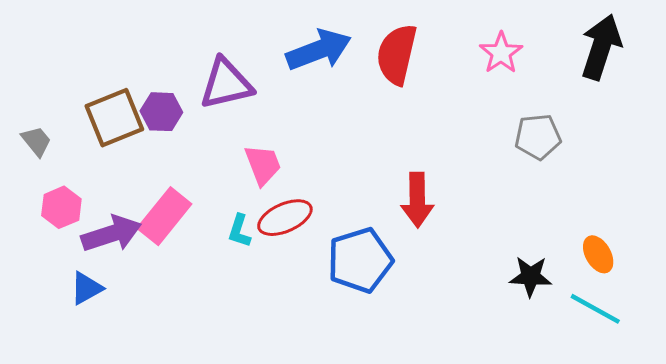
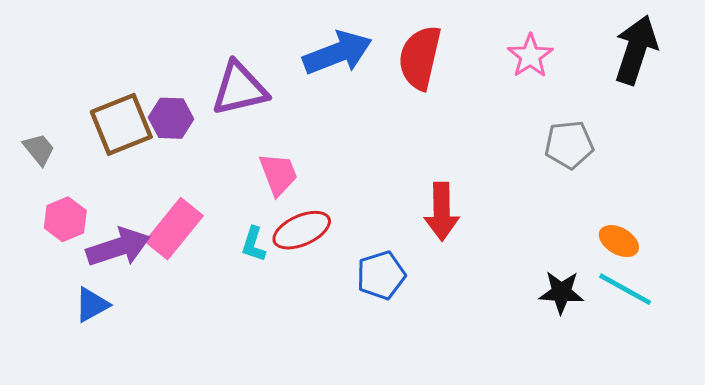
orange ellipse: (598, 254) -> (619, 241), moved, turned -30
blue pentagon: (360, 260) -> (381, 275), size x0.7
cyan line: (595, 309) -> (625, 289), moved

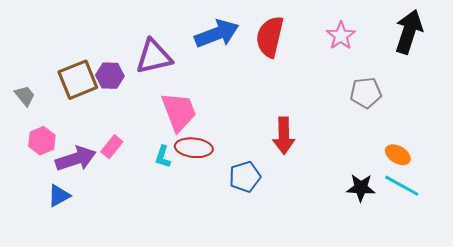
pink trapezoid: (278, 174) -> (179, 112), size x1.4
pink rectangle: (174, 229) -> (112, 147), size x0.6
red ellipse: (302, 230) -> (194, 148), turned 30

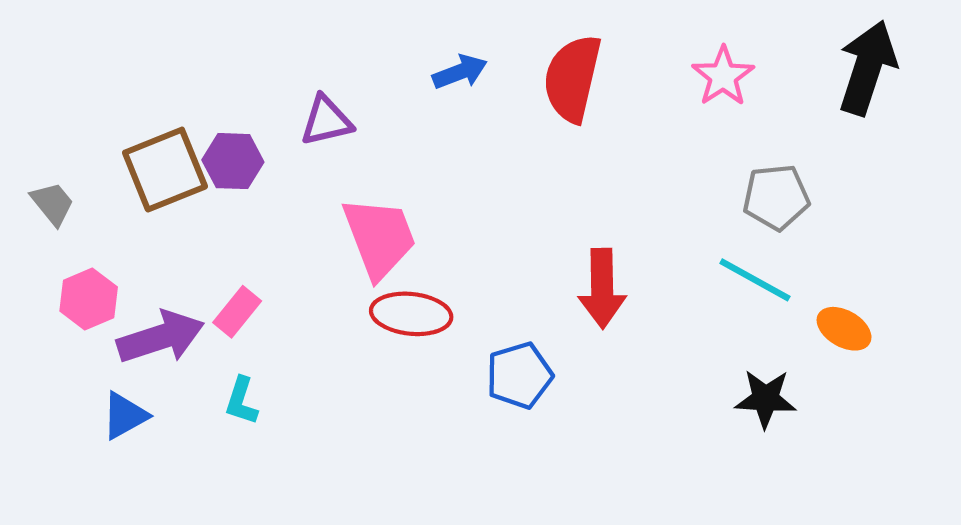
blue arrow: (217, 34) -> (460, 72), size x0.6
purple triangle: (154, 57) -> (326, 121), size x0.7
cyan L-shape: (163, 157) -> (241, 401), moved
cyan line: (402, 186) -> (755, 280), moved

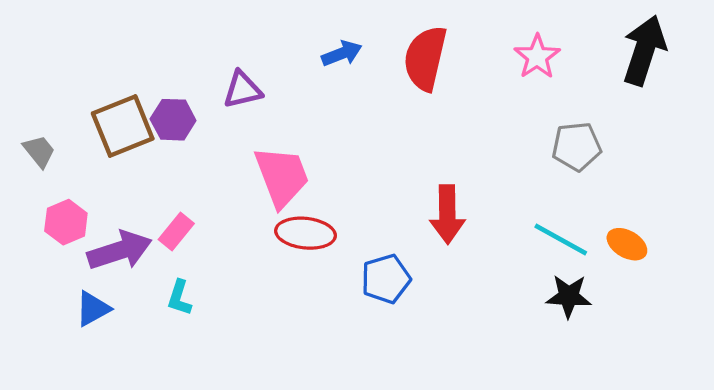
cyan line: (755, 280) -> (561, 239), moved

